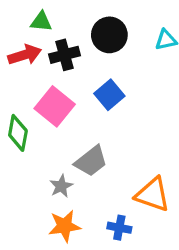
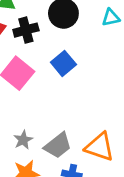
gray trapezoid: (91, 161) -> (58, 145), moved

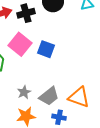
blue square: (63, 63) -> (46, 49), moved, turned -30

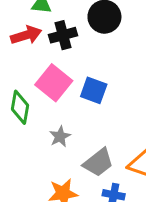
gray star: (24, 92) -> (60, 136), moved

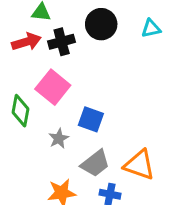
blue square: (94, 90) -> (91, 119), moved

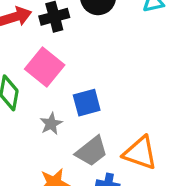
blue square: (91, 119) -> (87, 103), turned -35

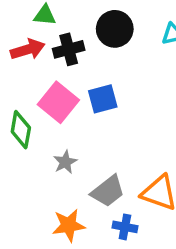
blue square: (87, 103) -> (103, 99), moved

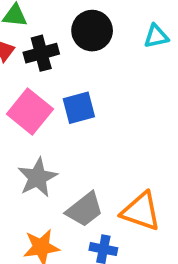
gray star: (65, 162) -> (37, 177), size x1.5

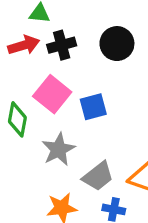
black circle: (92, 31) -> (117, 44), moved
blue square: (79, 108) -> (93, 107), moved

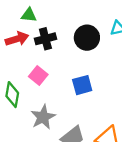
pink square: (52, 94) -> (38, 76), size x0.7
blue square: (93, 107) -> (82, 85), moved

